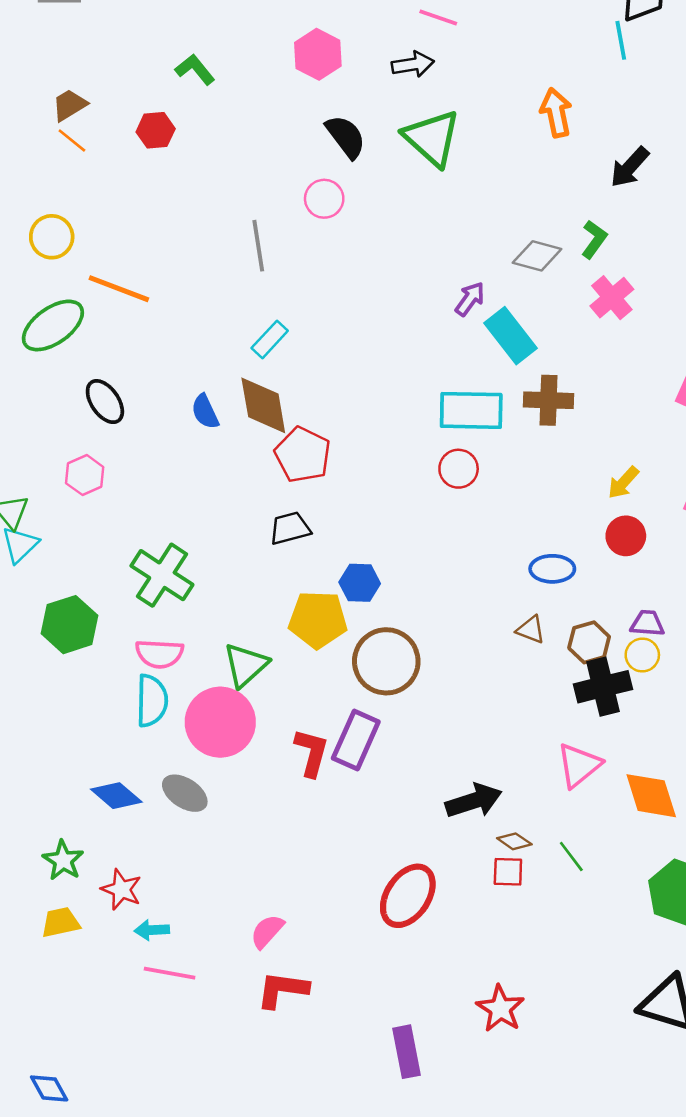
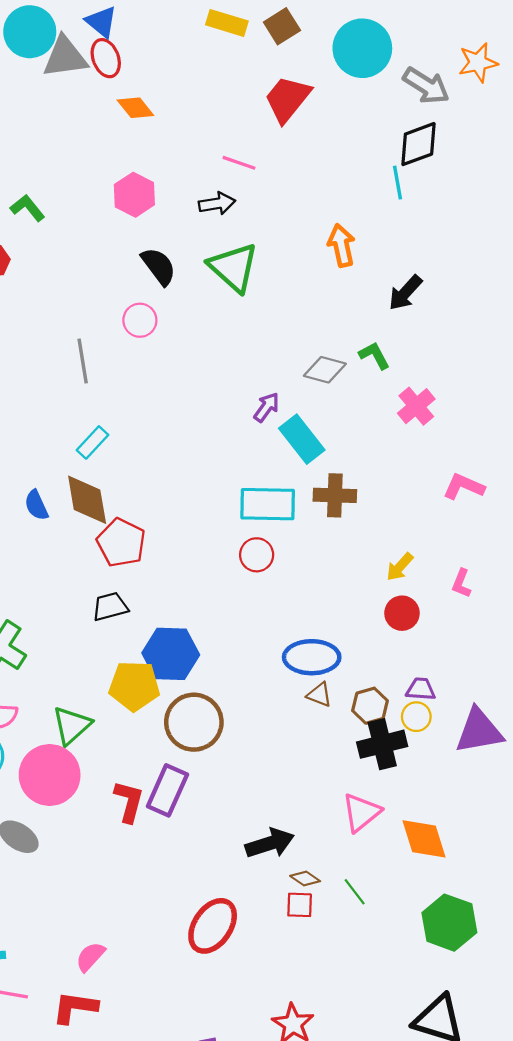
green L-shape: (594, 239) -> (374, 355), turned -64
pink cross: (612, 298) -> (416, 406), moved
blue ellipse: (552, 569) -> (312, 657), moved, size x1.4
blue hexagon: (360, 583) -> (171, 654), size x1.6
red L-shape: (282, 990) -> (75, 1007), moved

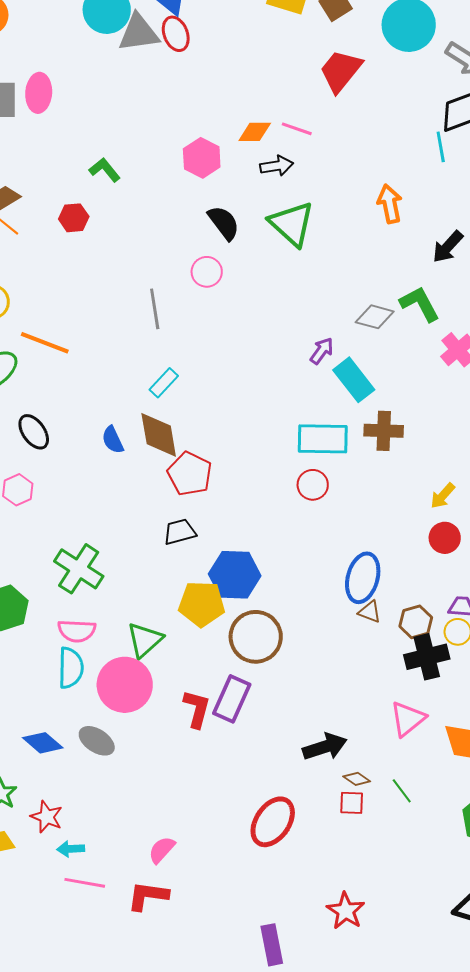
orange diamond: (135, 108) -> (255, 132), moved, turned -52
green L-shape: (374, 355) -> (420, 304), size x1.4
blue ellipse: (312, 657) -> (363, 578), turned -75

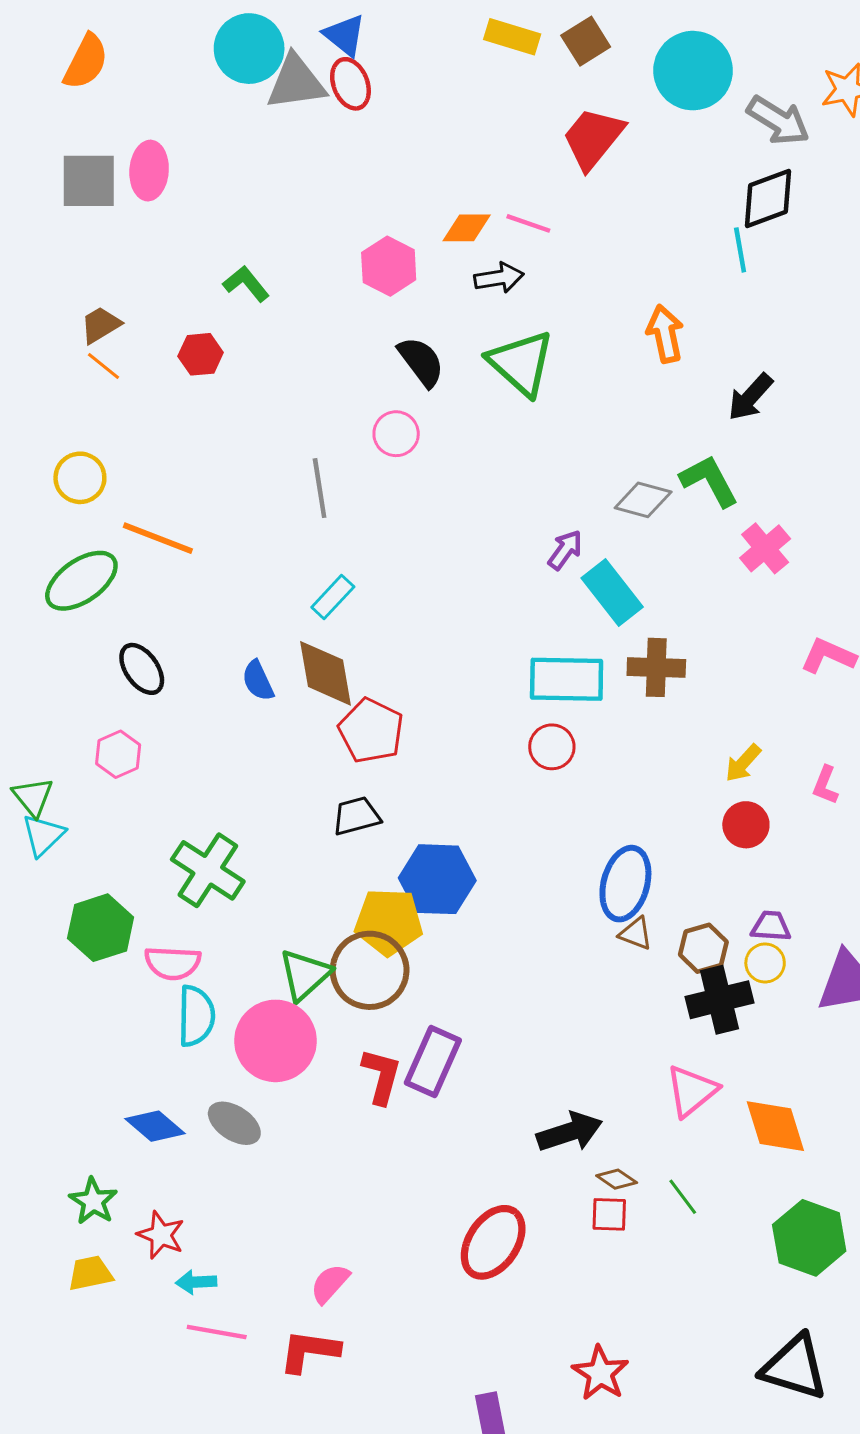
pink semicircle: (77, 631) -> (173, 963), moved
brown circle: (256, 637) -> (370, 970), moved

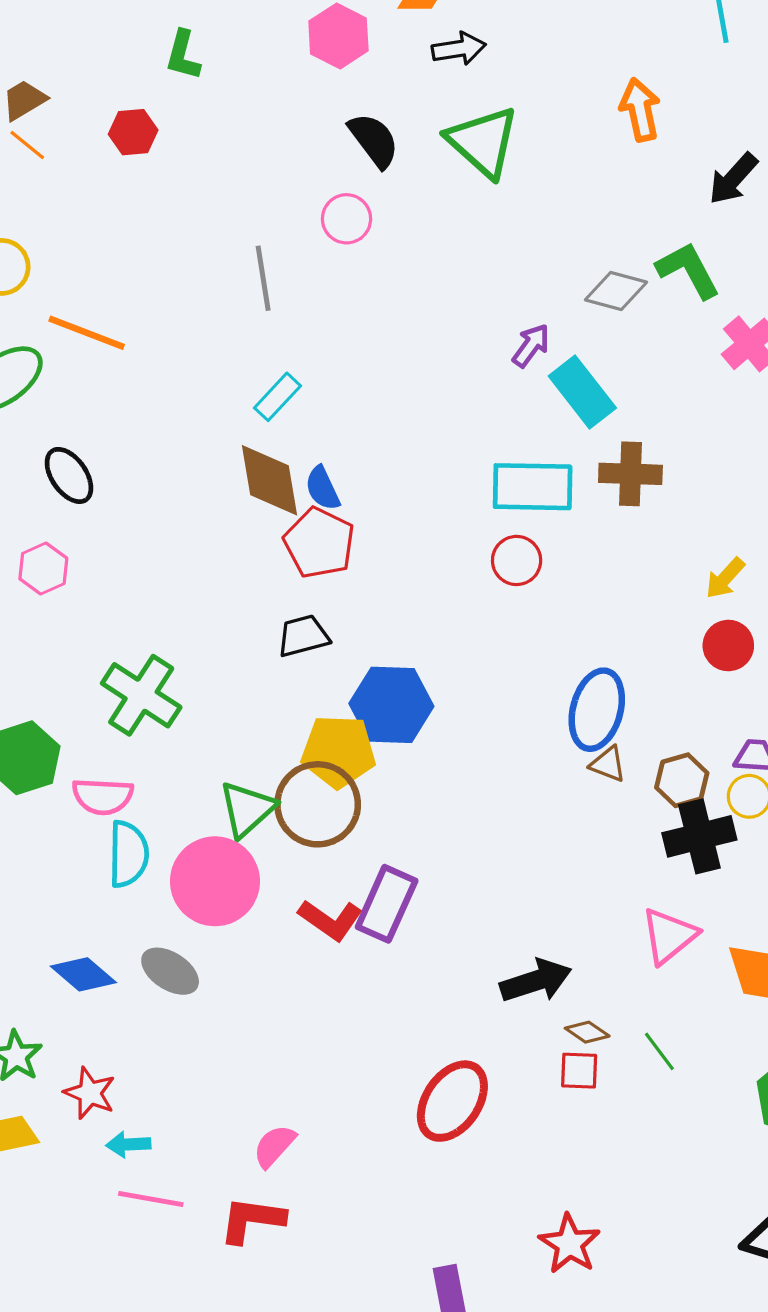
green L-shape: (246, 284) -> (183, 55), turned -126
blue semicircle: (258, 681) -> (322, 488), moved
red L-shape: (381, 1076) -> (330, 920), turned 110

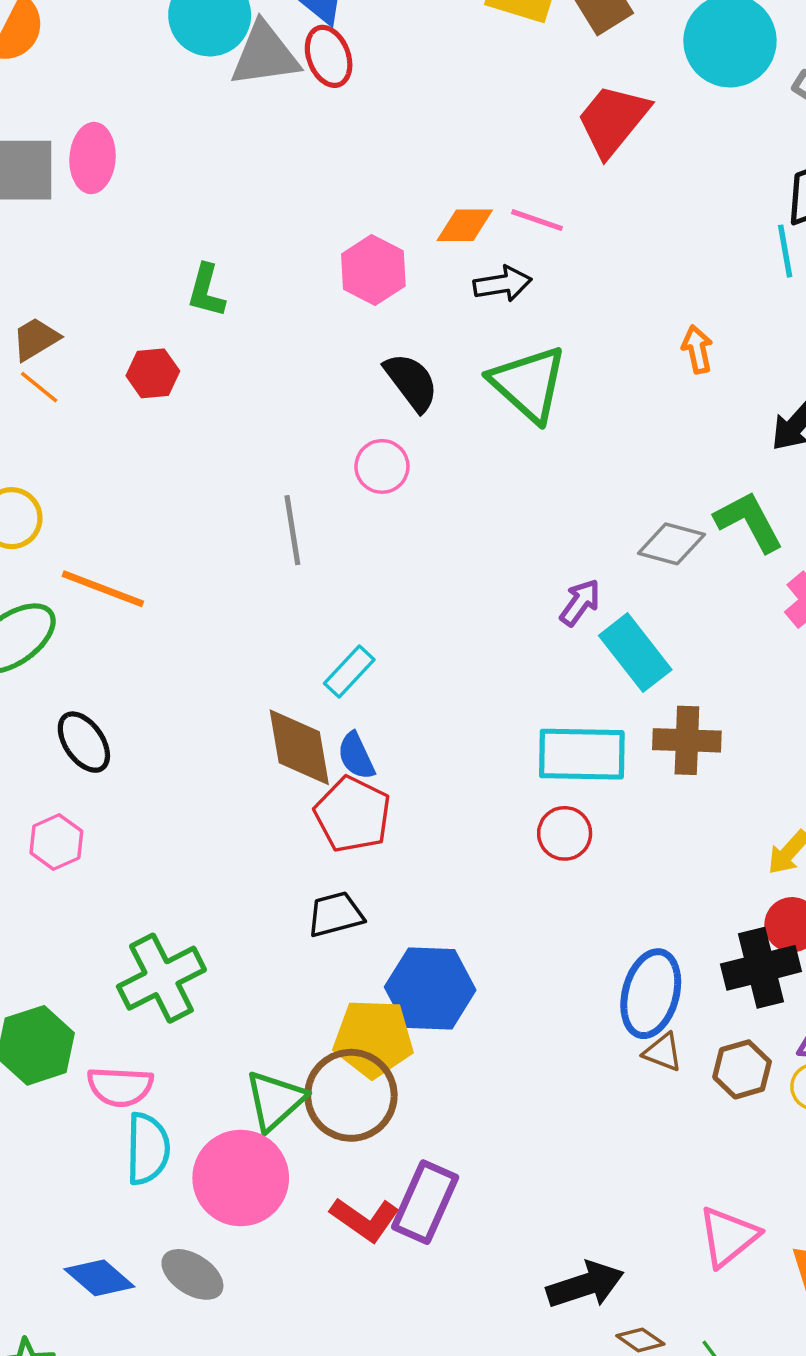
orange arrow: (640, 110) -> (697, 349), size x0.7
cyan rectangle: (278, 397) -> (349, 671), moved
green cross: (141, 695) -> (161, 978), turned 30
black cross: (699, 836) -> (761, 968), moved

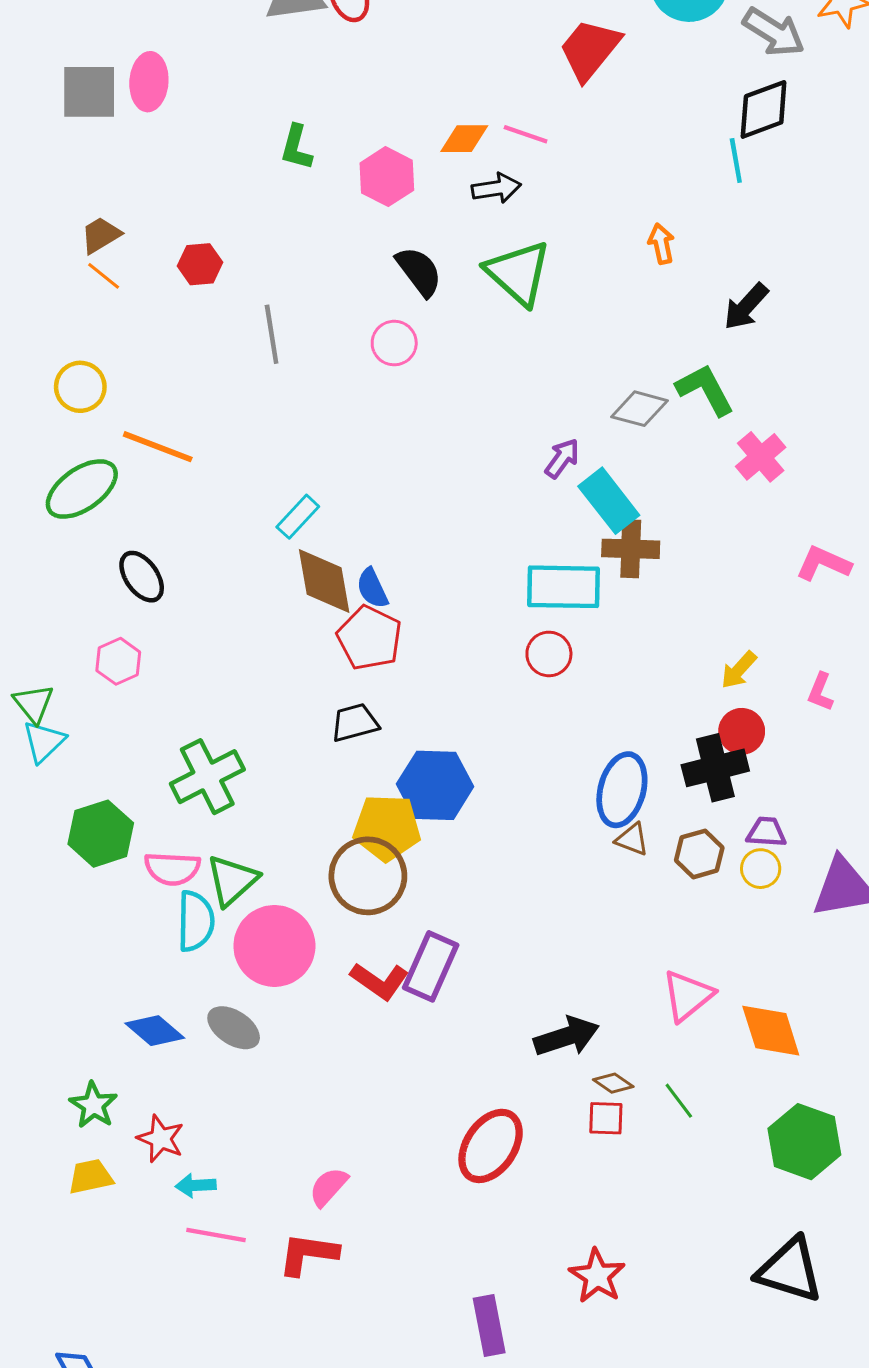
green L-shape: (206, 291) -> (296, 147), moved
gray line: (292, 530) -> (272, 334), moved
cyan rectangle: (349, 671) -> (298, 517), moved
brown cross: (687, 740) -> (631, 549), moved
green triangle: (275, 1100) -> (232, 880), moved

